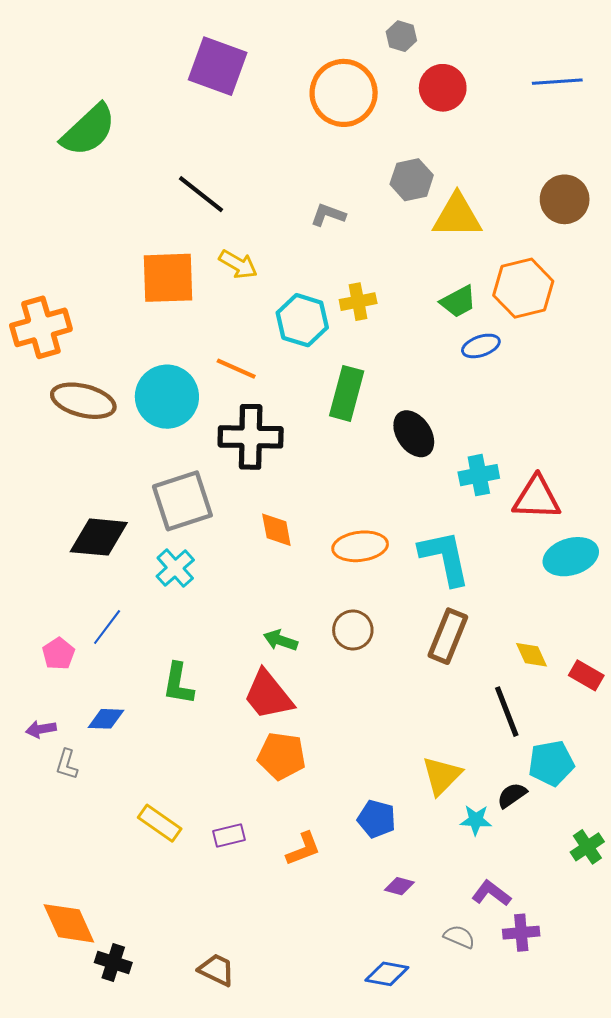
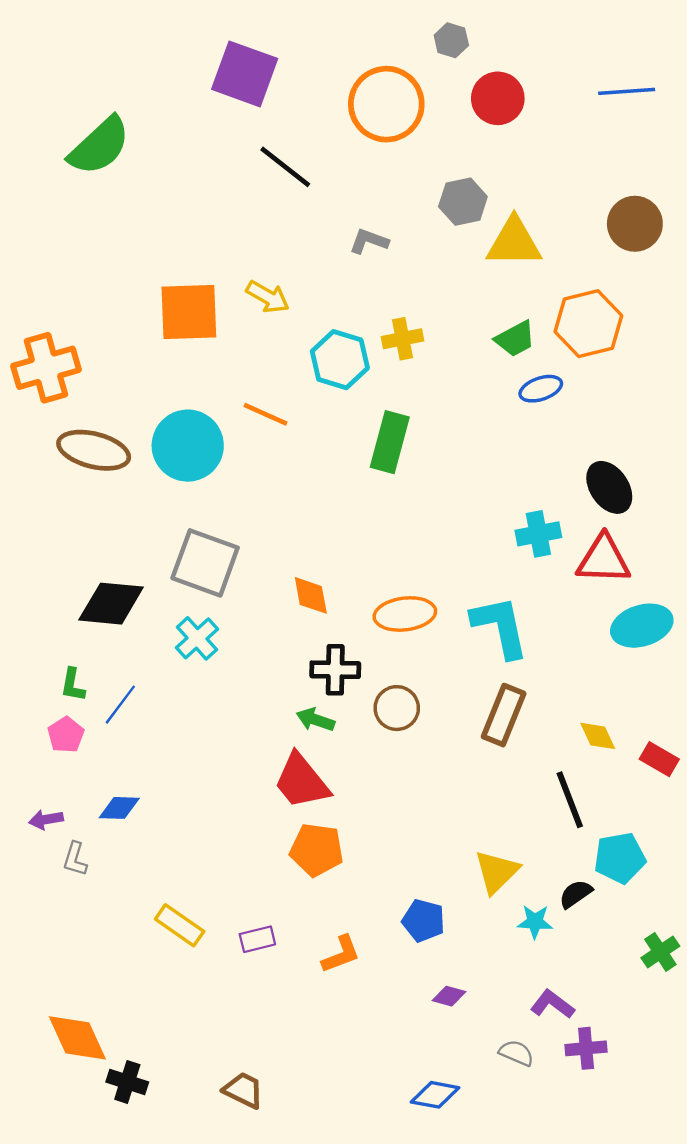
black line: (201, 194) -> (285, 167), moved
black ellipse: (414, 434) -> (609, 487), moved
black cross: (251, 437) -> (335, 670), moved, size x0.7
gray square: (182, 501) -> (205, 563), turned 38
green L-shape: (178, 684) -> (73, 685), moved, size x0.7

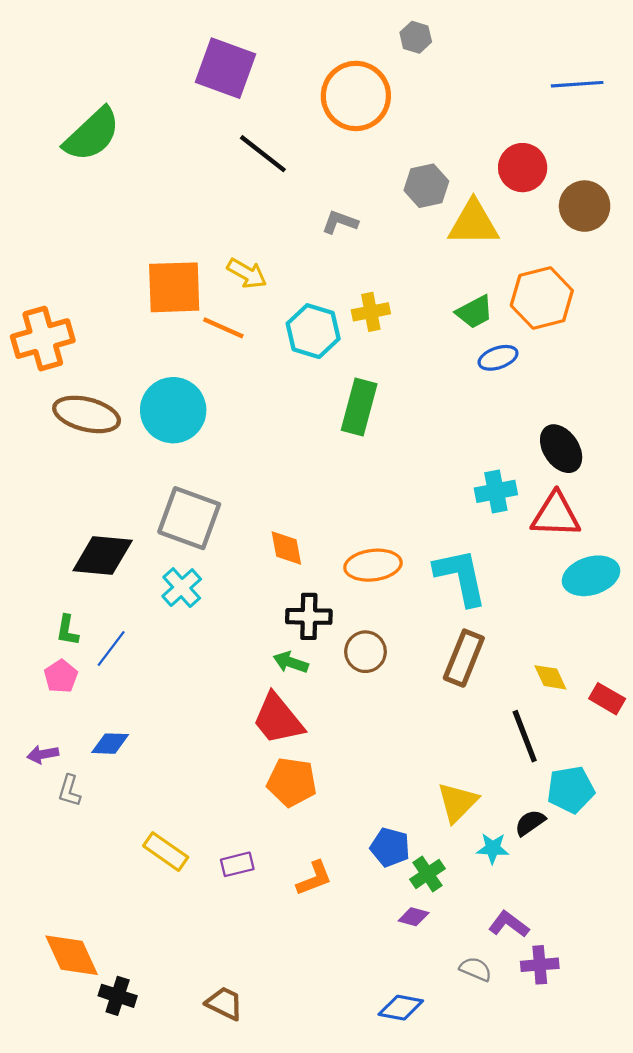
red circle: (498, 98) -> (523, 168), moved
orange line: (266, 414) -> (223, 328), moved
green cross: (660, 952) -> (427, 874), moved

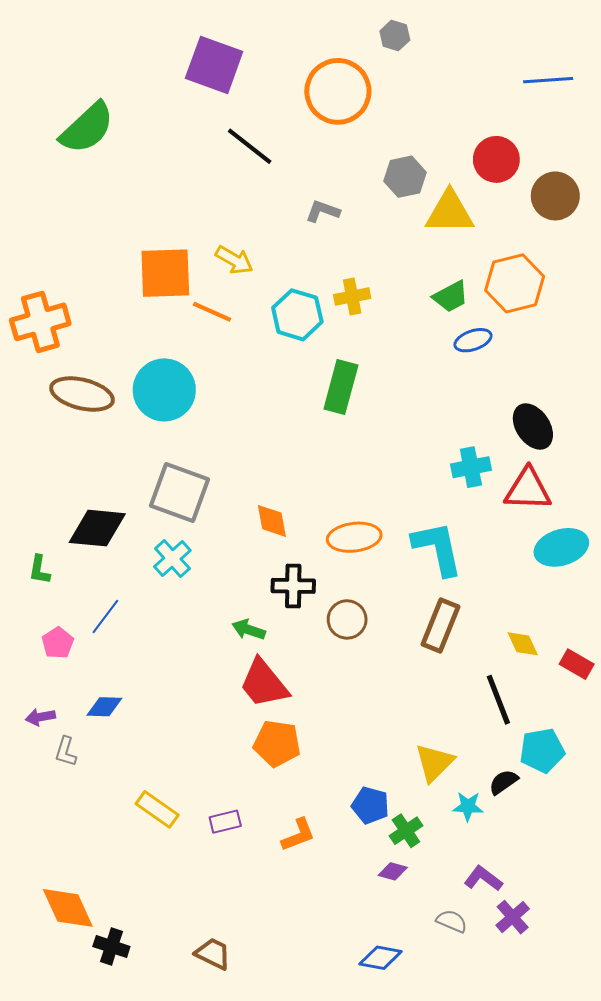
green L-shape: (67, 630) -> (39, 570), moved
green arrow: (291, 662) -> (249, 630), moved
purple cross: (540, 965) -> (513, 917), turned -36

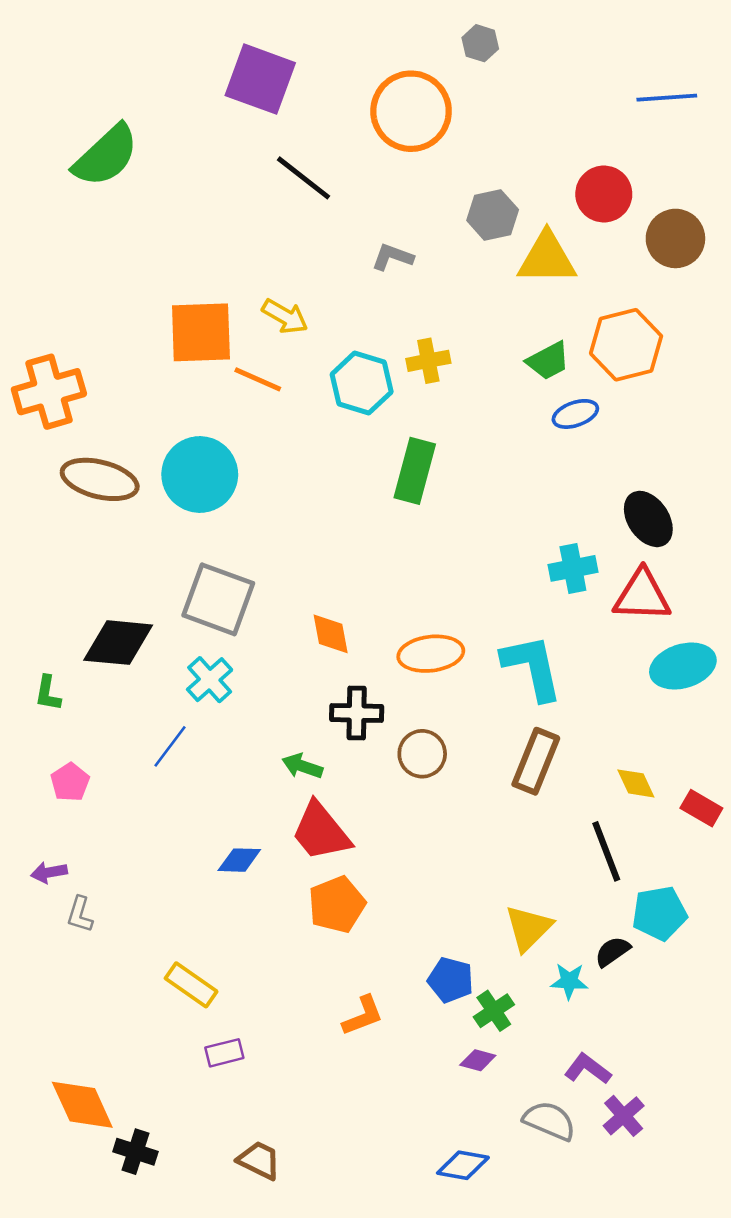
blue line: (105, 616) -> (170, 746), moved
blue diamond: (104, 707) -> (239, 860), moved
orange pentagon: (277, 743) -> (337, 905), turned -30
purple rectangle: (225, 822) -> (224, 1053), moved
gray semicircle: (452, 921) -> (549, 1121), size x1.4

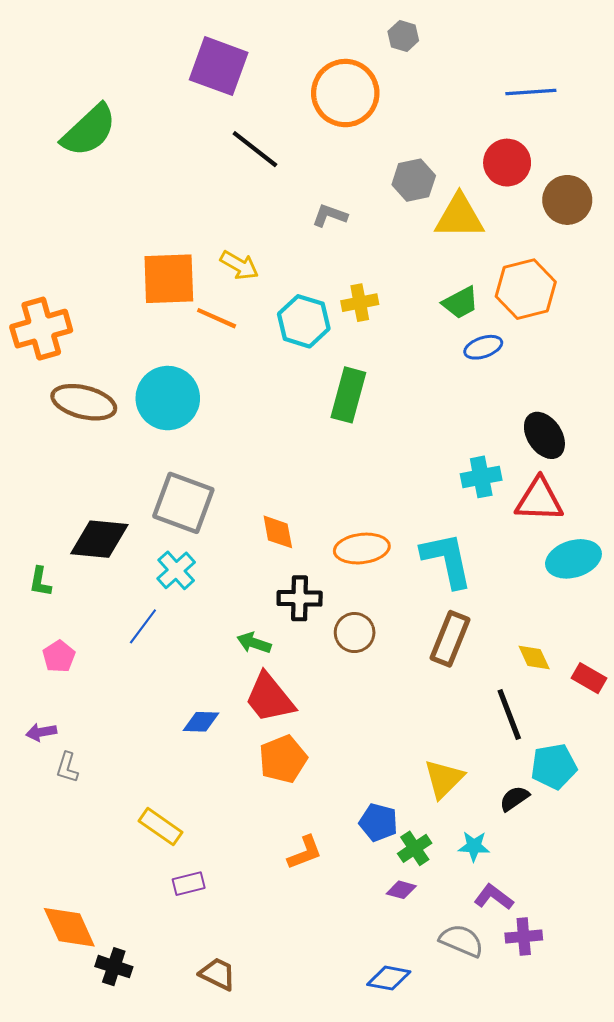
blue line: (667, 98) -> (531, 92), moved
cyan star: (569, 981) -> (474, 846), moved
purple cross: (624, 1116) -> (524, 937), turned 36

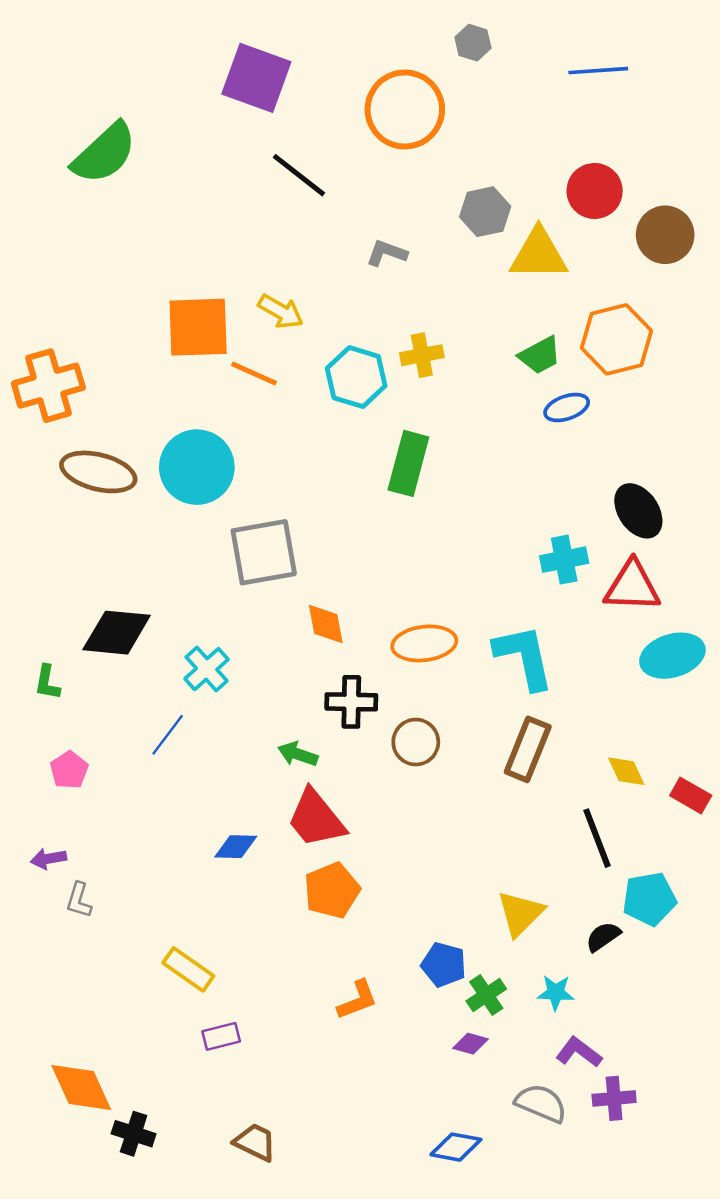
blue line: (531, 92) -> (598, 71), moved
gray square: (183, 503) -> (264, 552), moved, turned -30

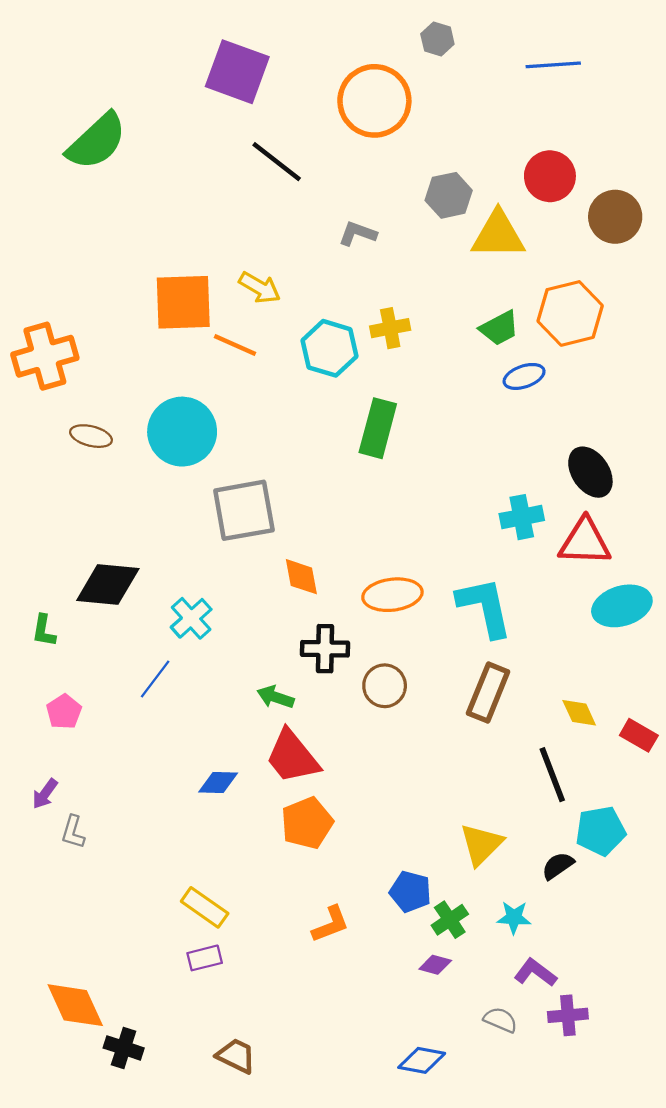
brown ellipse: (98, 472) -> (91, 436), size x0.6
purple arrow: (48, 859) -> (45, 794), turned -44
yellow rectangle: (188, 969) -> (205, 907), moved
gray semicircle: (541, 1103) -> (500, 1020), size x0.7

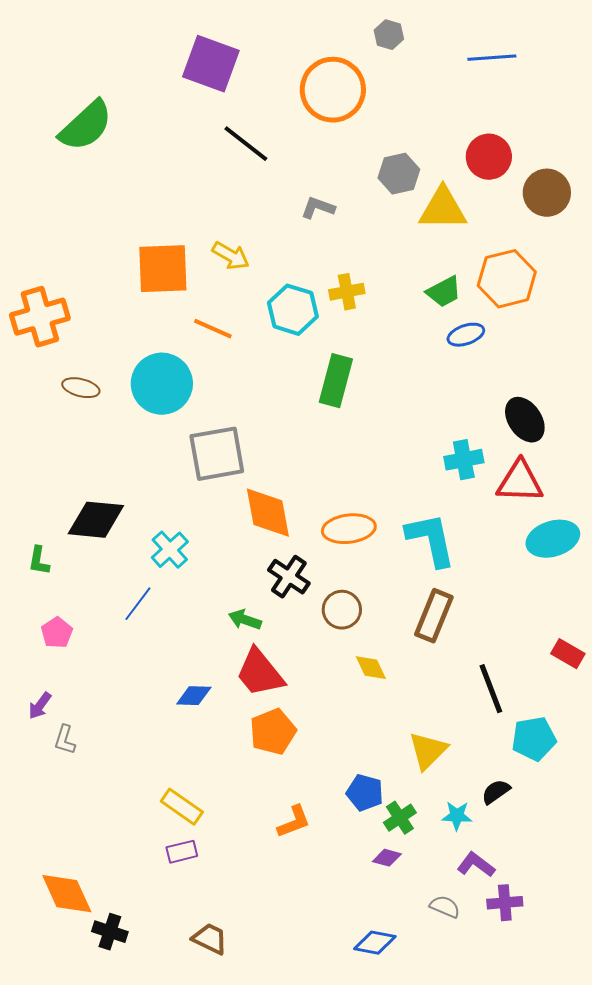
orange line: (235, 345) -> (213, 329), moved
orange diamond: (301, 577) -> (268, 513), size x1.5
black cross: (325, 649) -> (289, 577), turned 33
yellow diamond: (579, 713) -> (371, 668), moved
black semicircle: (558, 866) -> (496, 792), moved

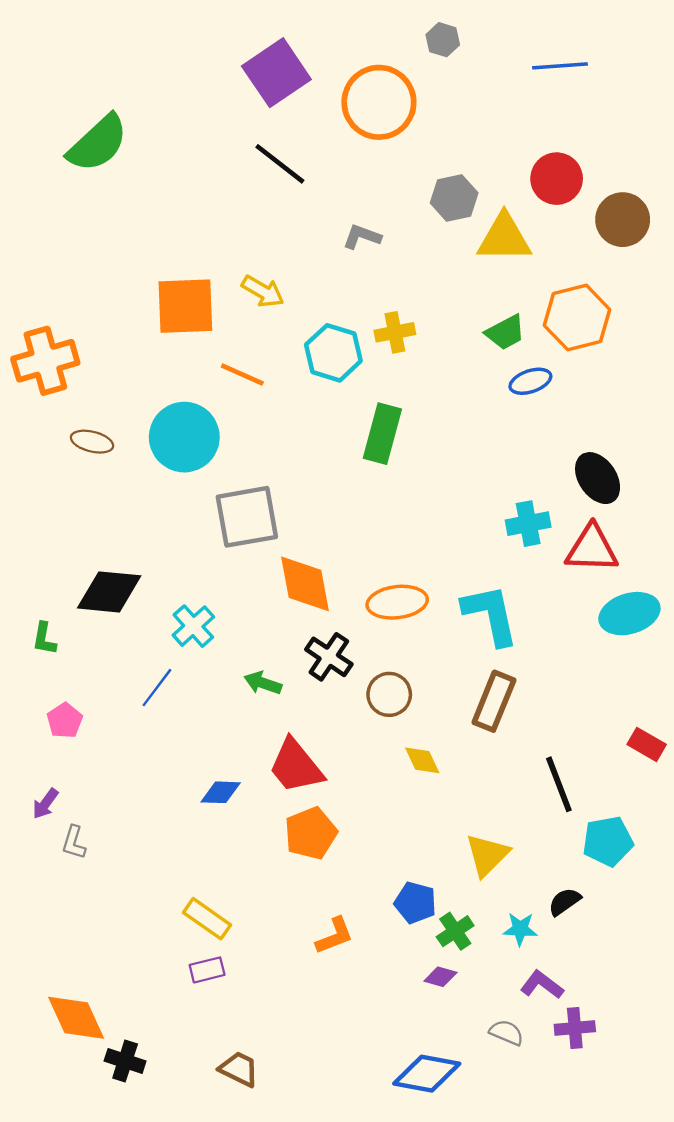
purple square: (211, 64) -> (276, 73), moved, turned 36
green arrow: (245, 620) -> (263, 683), moved
blue diamond: (375, 943) -> (427, 1074), size x1.4

